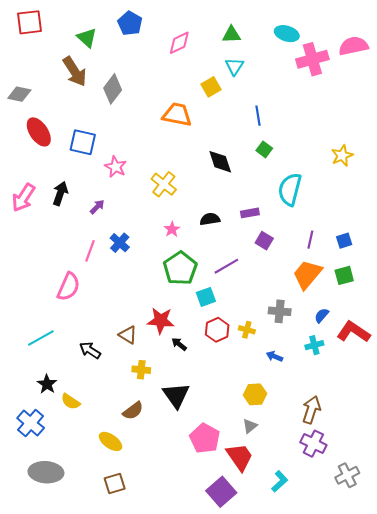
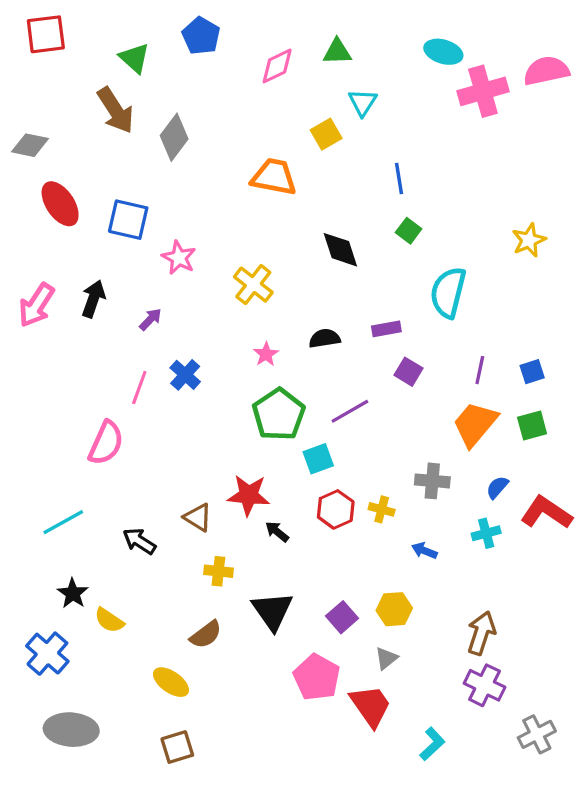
green triangle: (231, 35) -> (337, 52), moved
purple square: (221, 492) -> (342, 617), moved, size x0.7

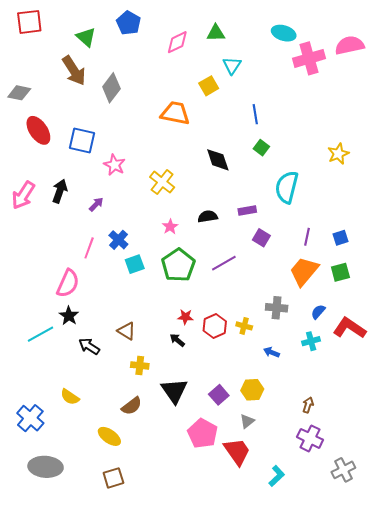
cyan square: (318, 459) -> (135, 264), moved
red star: (249, 495) -> (185, 317), moved, size x0.6
black star: (73, 593) -> (69, 316), moved
brown arrow: (481, 633) -> (308, 405), size x0.6

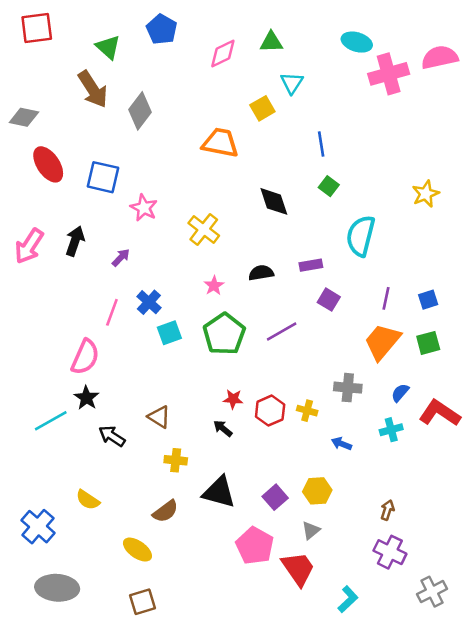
black triangle: (174, 391) -> (219, 492), turned -40

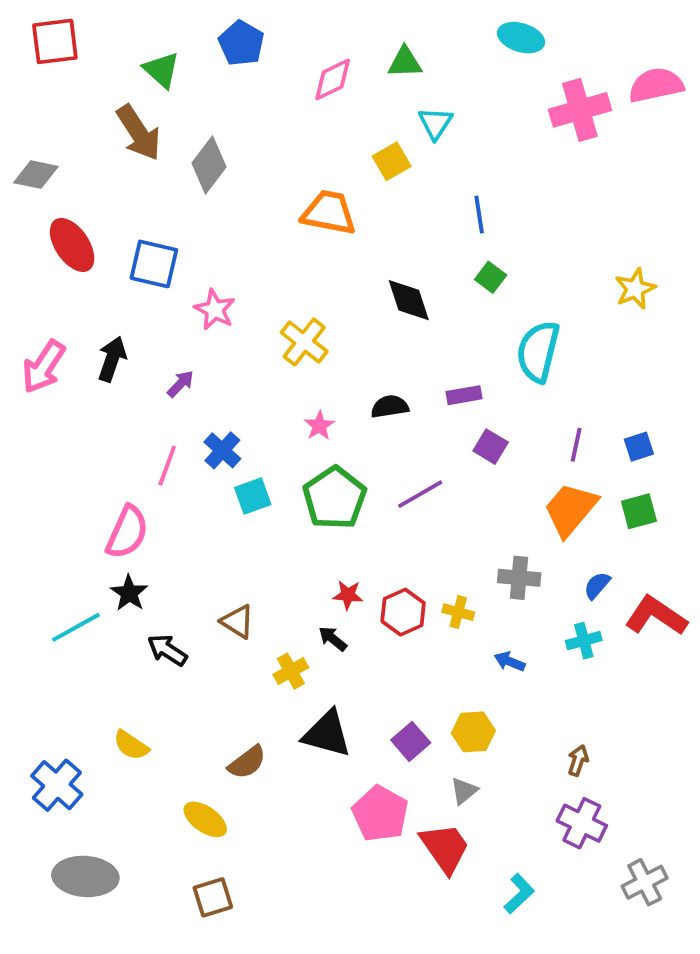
cyan ellipse: (357, 42) -> (521, 38), moved
yellow cross: (176, 460) -> (291, 671), moved, turned -35

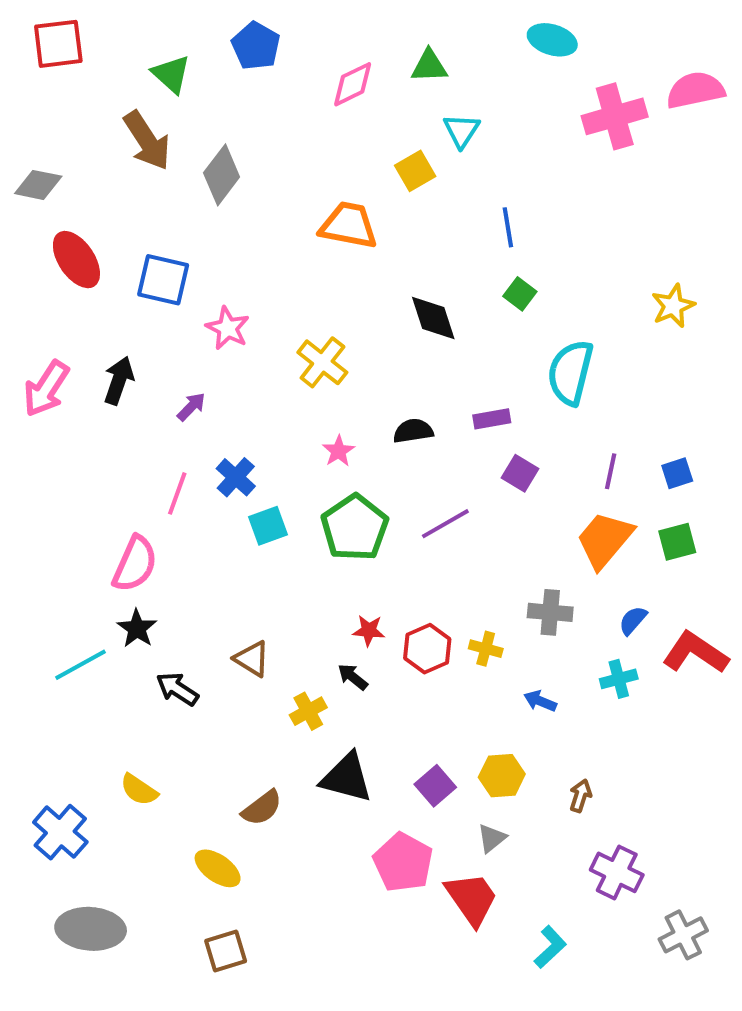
brown arrow: (578, 760) -> (580, 796), moved

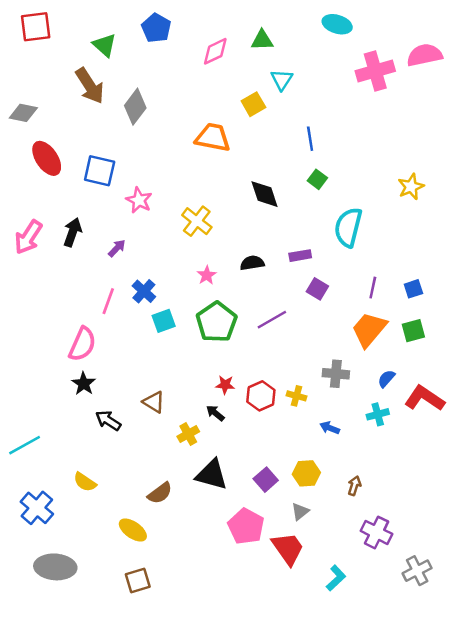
cyan line: (80, 665) -> (25, 445), moved

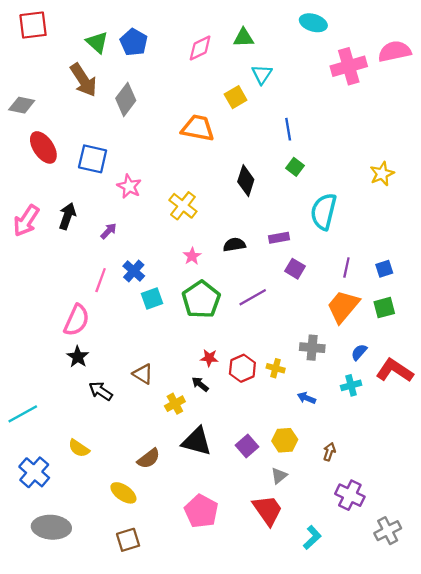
blue pentagon: (156, 28) -> (134, 42), moved
black diamond: (265, 194) -> (246, 181), turned 36
pink pentagon: (246, 526) -> (201, 511), moved

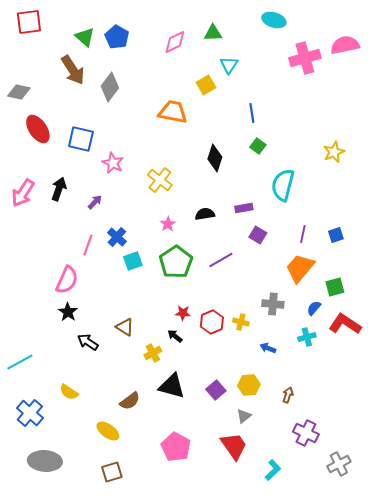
green square: (384, 308) -> (335, 287), moved

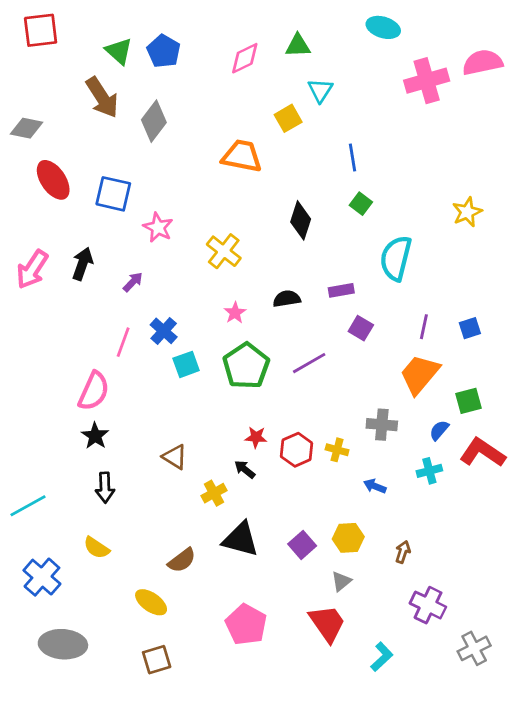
black arrow: (88, 342) -> (105, 488), moved, turned -125

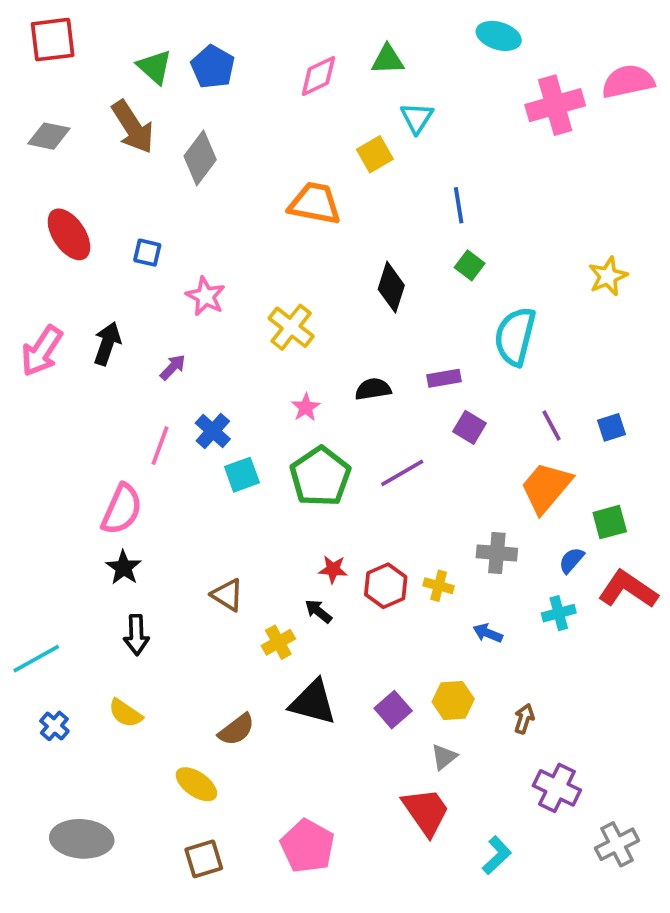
gray diamond: (27, 128) -> (49, 136), moved
blue square: (113, 194) -> (147, 253), size x0.6
purple line: (424, 327) -> (551, 426), turned -40
blue cross: (42, 577) -> (54, 726), moved, size x0.6
pink pentagon: (246, 625) -> (307, 846), moved

